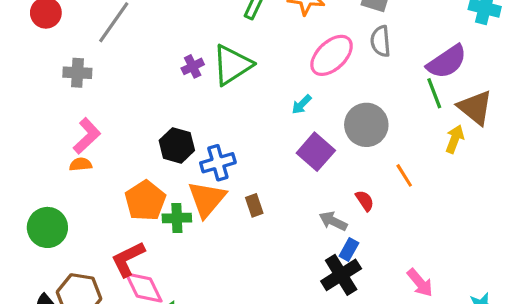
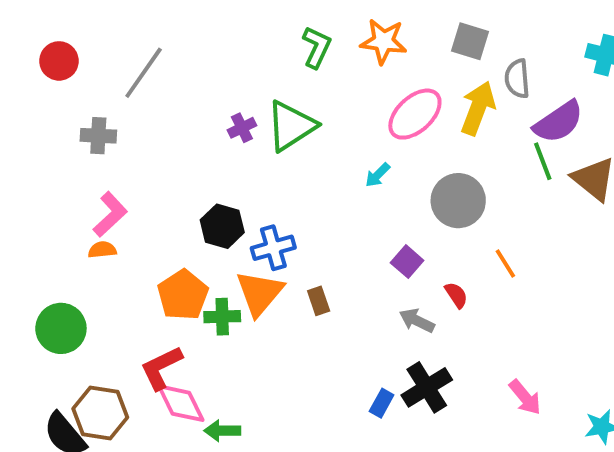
gray semicircle: (381, 41) -> (517, 79), moved
yellow arrow: (455, 139) -> (478, 108), moved, size x1.5
purple square: (316, 152) -> (407, 262), moved, size x0.7
blue rectangle: (349, 250) -> (382, 403), moved

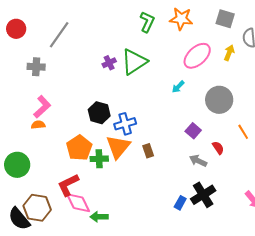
yellow arrow: (478, 108) -> (229, 53), size x0.6

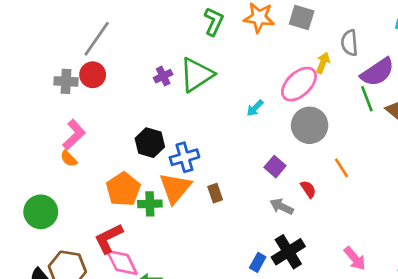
gray square: (225, 19) -> (302, 18), moved
red circle: (16, 29) -> (93, 75), moved
pink ellipse: (197, 56) -> (299, 84), moved
orange semicircle: (38, 125) -> (69, 159), turned -128

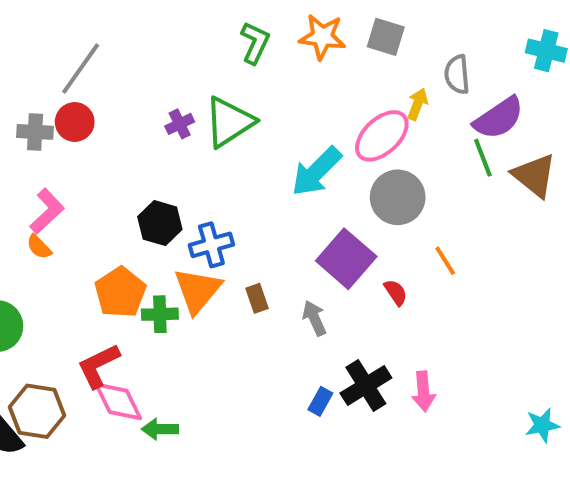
cyan arrow: (255, 108) -> (316, 172), size x2.0
purple square: (275, 167) -> (346, 259), size x1.8
gray arrow: (282, 206) -> (314, 318), moved, turned 40
pink arrow: (355, 258) -> (423, 391), moved, turned 35

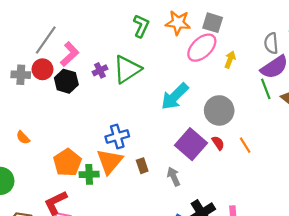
gray semicircle: (457, 74) -> (271, 43), moved
pink ellipse: (382, 136) -> (202, 48), moved
pink L-shape: (47, 211) -> (70, 54), moved
black hexagon: (160, 223) -> (66, 81), moved
red semicircle: (396, 292) -> (218, 143), moved

